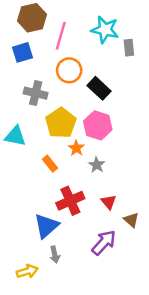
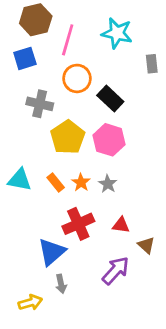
gray rectangle: (129, 48) -> (152, 64), moved
cyan triangle: (15, 136) -> (20, 180), moved
orange star: (76, 148) -> (81, 183), moved
red triangle: (109, 202) -> (121, 225), turned -42

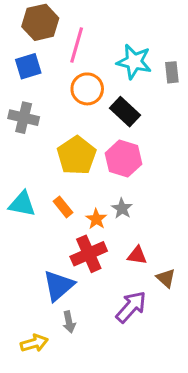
cyan star: (117, 33) -> (134, 62), moved
gray cross: (40, 104) -> (24, 118), moved
orange star: (81, 183) -> (96, 219), moved

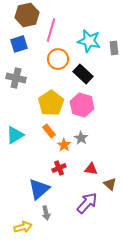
cyan triangle: (22, 204) -> (15, 135), turned -42
orange rectangle: (63, 207) -> (49, 131), moved
red cross: (89, 254) -> (59, 168), size x0.6

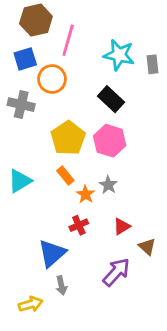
orange circle: (58, 59) -> (52, 79), moved
red triangle: (91, 169) -> (122, 226), turned -40

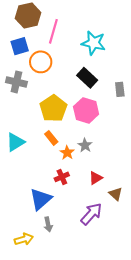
gray rectangle: (153, 64) -> (120, 89), moved

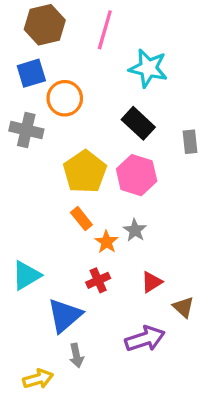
pink line: (53, 31) -> (105, 30), moved
cyan triangle: (15, 142) -> (26, 275), moved
purple arrow: (91, 214) -> (145, 339), turned 30

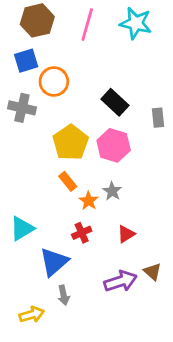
cyan star: (148, 68) -> (136, 23), moved
brown triangle: (183, 307) -> (152, 272), moved

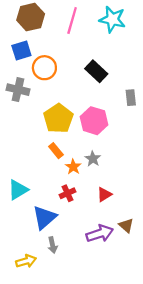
black rectangle: (115, 102) -> (96, 71), moved

